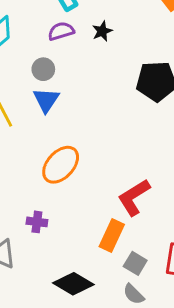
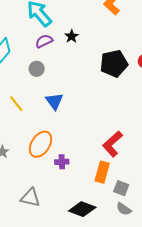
blue triangle: (46, 100) -> (54, 101), moved
orange ellipse: (61, 165) -> (41, 144), moved
purple cross: (37, 222) -> (62, 162), moved

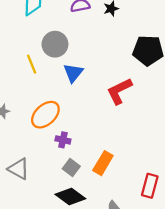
gray circle: (37, 69) -> (55, 44), moved, size x1.5
red L-shape: (113, 144) -> (119, 91), moved
gray square: (121, 188) -> (71, 168), moved

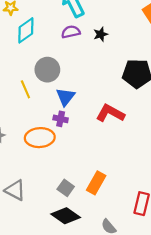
red L-shape: (119, 91) -> (110, 113), turned 56
orange ellipse: (45, 115) -> (40, 138), turned 40
purple cross: (63, 140) -> (61, 119), moved

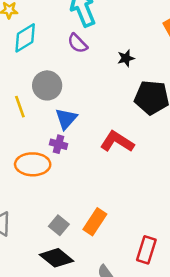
purple semicircle: (71, 32) -> (78, 43), turned -126
black star: (101, 34) -> (126, 58), moved

